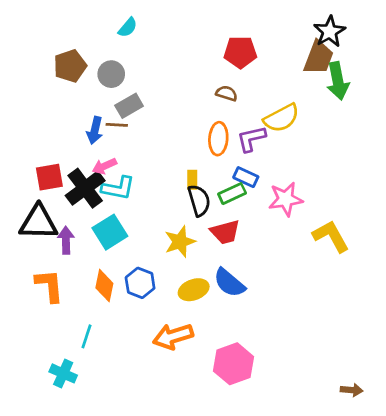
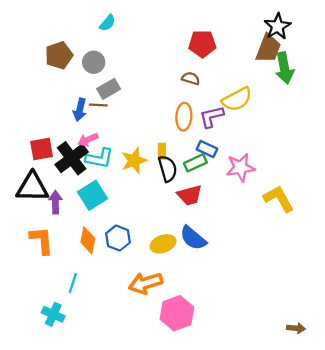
yellow star: (180, 242) -> (134, 161), moved
pink hexagon: (233, 364) -> (177, 313), moved

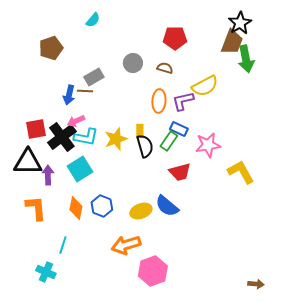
gray circle: (94, 62) -> (133, 63), moved
green rectangle: (195, 163) -> (169, 141), turned -30
red trapezoid: (190, 195) -> (180, 172), moved

